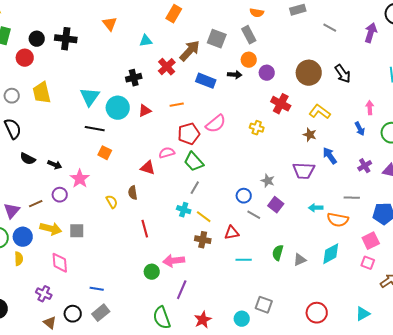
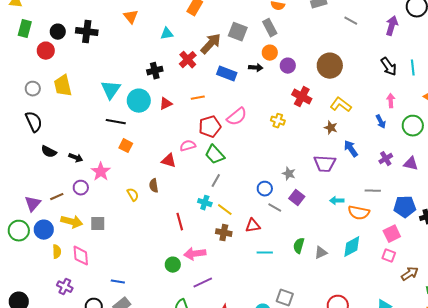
black arrow: (343, 74) -> (389, 67), moved
red line: (145, 229) -> (180, 222), moved
yellow semicircle: (19, 259) -> (57, 252), moved
purple line: (182, 290) -> (203, 283), turned 42

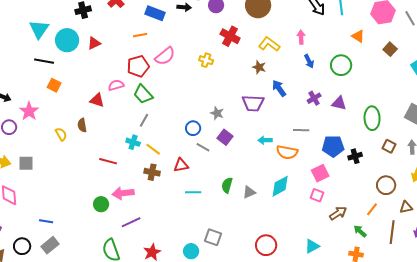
orange line: (198, 98) -> (140, 35), moved
pink arrow: (391, 101) -> (301, 37), moved
red line: (180, 222) -> (108, 161), turned -60

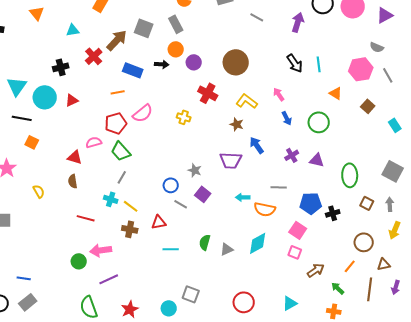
pink arrow: (301, 37) -> (279, 94), turned -32
brown semicircle: (82, 125) -> (73, 181), moved
pink square: (320, 173) -> (298, 230), turned -30

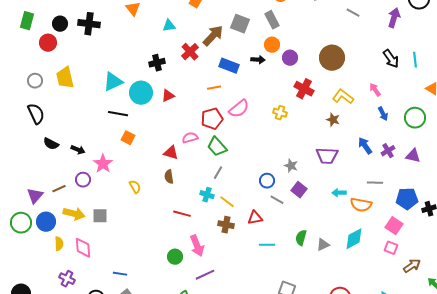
cyan triangle: (17, 86) -> (113, 82), turned 30
blue arrow: (257, 145) -> (365, 146), moved
pink arrow: (101, 250) -> (197, 246), turned -105

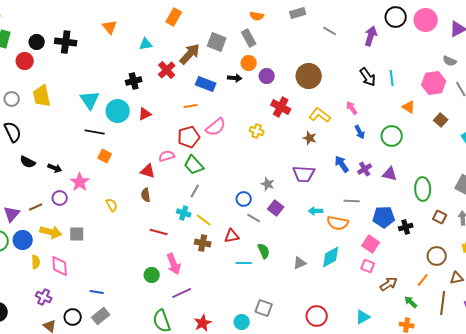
cyan triangle: (113, 82) -> (90, 100), turned -40
green semicircle: (301, 238) -> (264, 251), moved, turned 140

